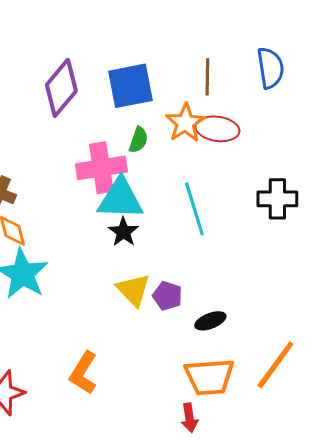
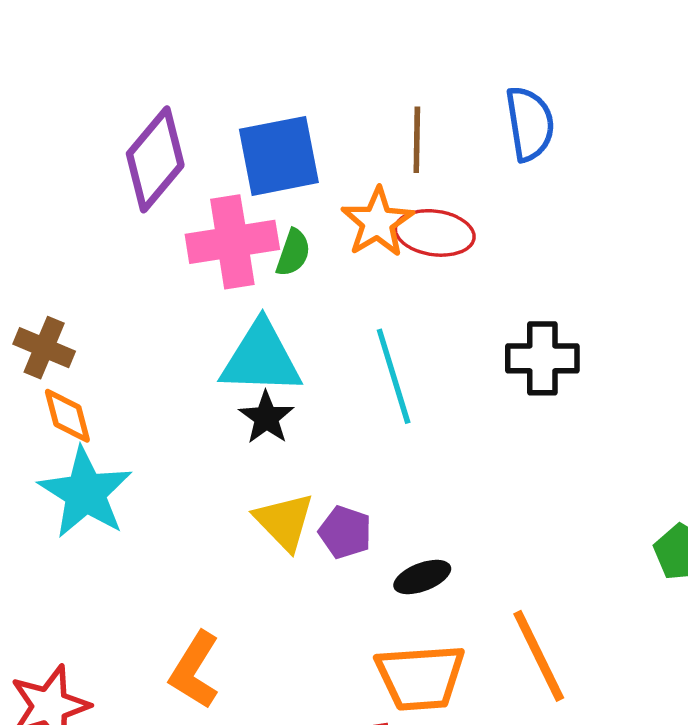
pink cross: (101, 168) -> (232, 242), moved
orange line: (275, 365) -> (539, 656), turned -62

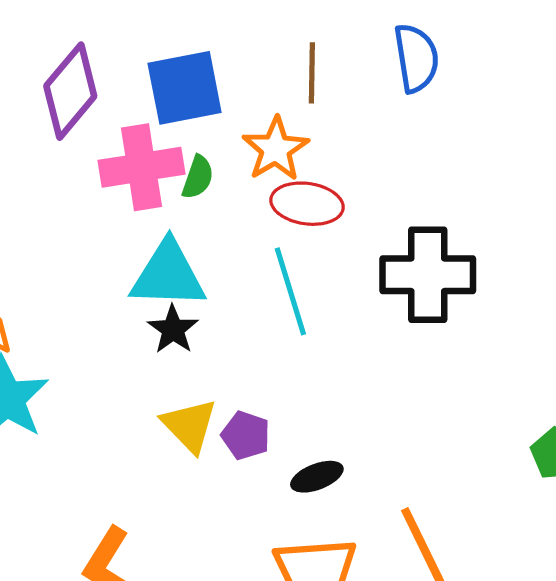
red ellipse: (435, 233) -> (307, 204), moved
black cross: (542, 358) -> (428, 275), size x1.4

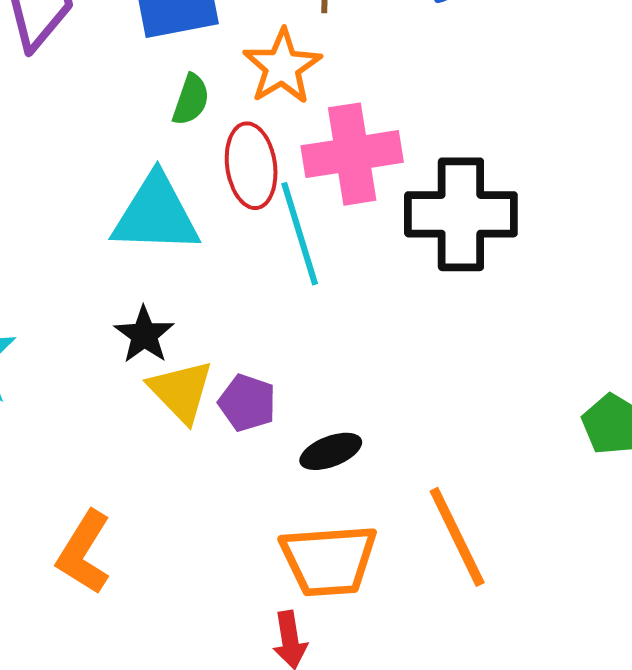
pink cross: (141, 167) -> (352, 154), moved
red ellipse: (307, 204) -> (251, 166), moved, turned 74
black star: (173, 329) -> (144, 335), moved

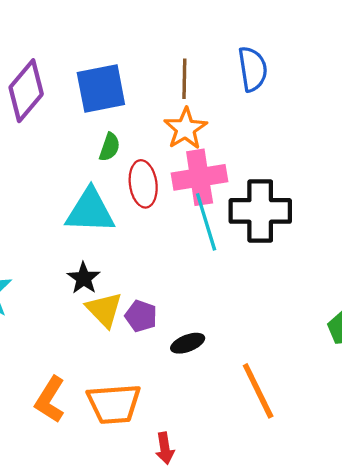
orange star: (282, 67) -> (185, 129), moved
cyan line: (300, 234) -> (206, 222), moved
orange trapezoid: (329, 560) -> (114, 404), moved

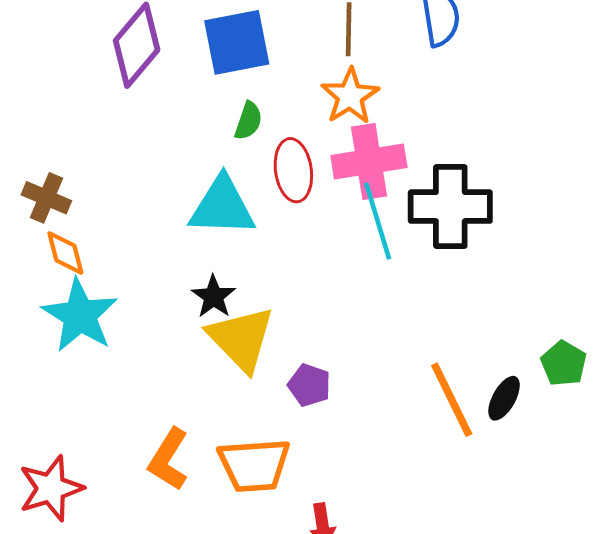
yellow triangle: (104, 310) -> (241, 339), size x1.4
purple pentagon: (141, 316) -> (309, 385), moved
black ellipse: (188, 343) -> (504, 398), moved, turned -40
orange line: (258, 391) -> (452, 400), moved

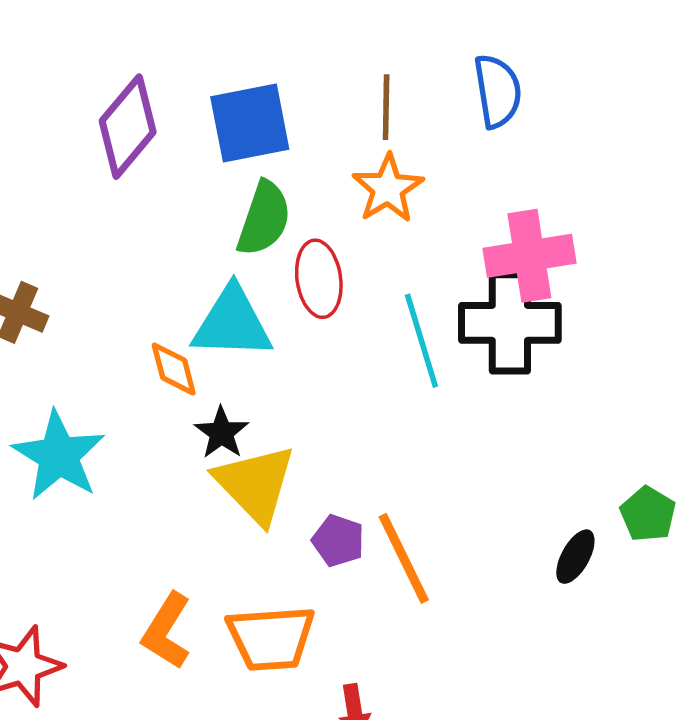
green semicircle: (248, 121) -> (264, 219), size x1.6
pink cross: (369, 161) -> (529, 256), moved
orange diamond: (65, 253) -> (174, 369), moved
orange line: (452, 400) -> (404, 558), moved

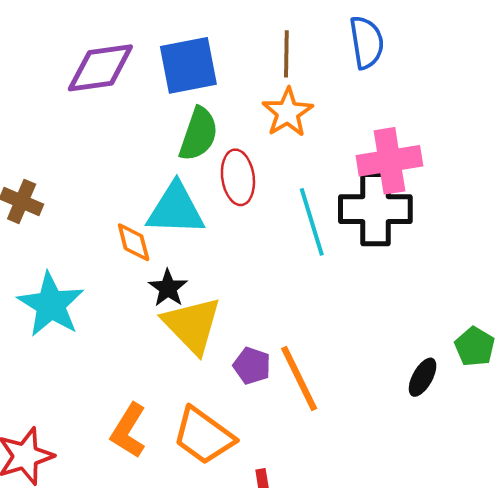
purple diamond: (128, 127) -> (100, 68), turned 42
orange trapezoid: (271, 638) -> (204, 436), turned 40

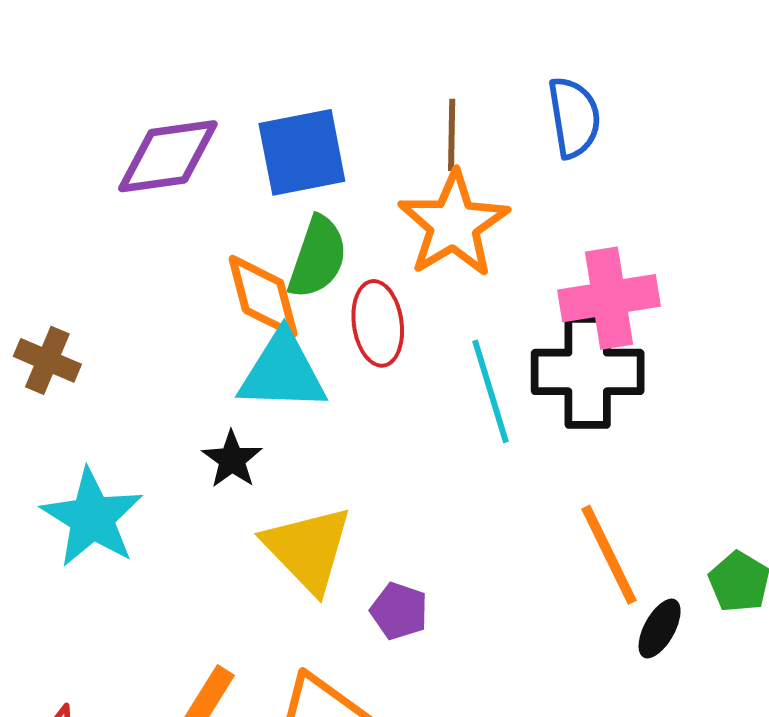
orange star: (288, 112) -> (454, 224), size x1.4
orange diamond: (134, 242) -> (263, 296), moved, size x1.4
black star: (168, 288) -> (232, 459), moved
orange line: (299, 378) -> (609, 555), moved

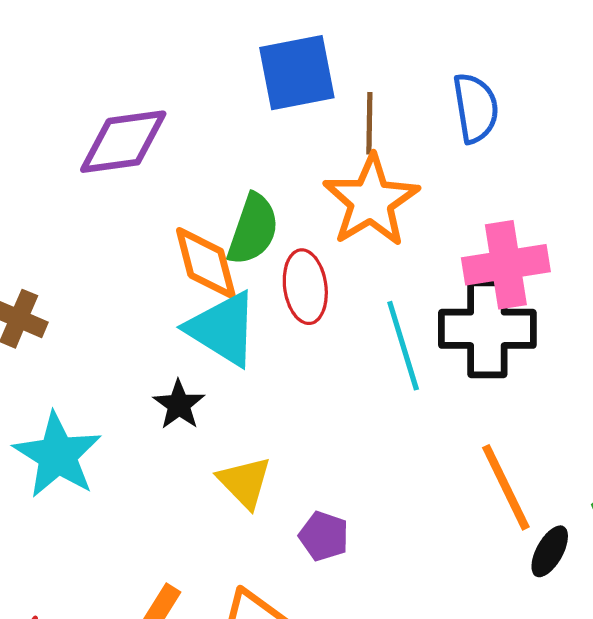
blue square: (302, 152) -> (297, 73), moved
cyan triangle: (283, 372) -> (223, 329), turned 30
yellow triangle: (308, 549) -> (245, 482), size x0.7

